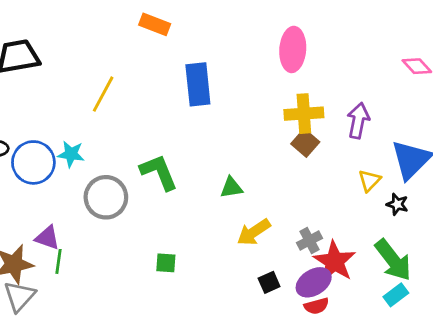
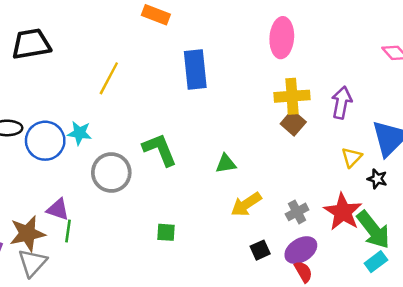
red star: (335, 261) -> (343, 212), moved
red semicircle: (316, 306) -> (303, 272), turned -105

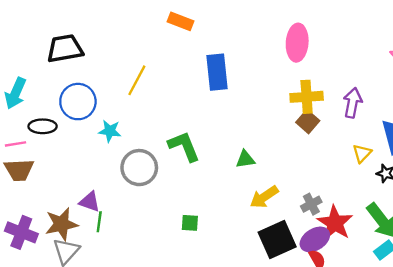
blue circle: (45, 141) -> (78, 102), moved
red star: (343, 212) -> (335, 223), moved
black square: (260, 250) -> (277, 239), size x2.0

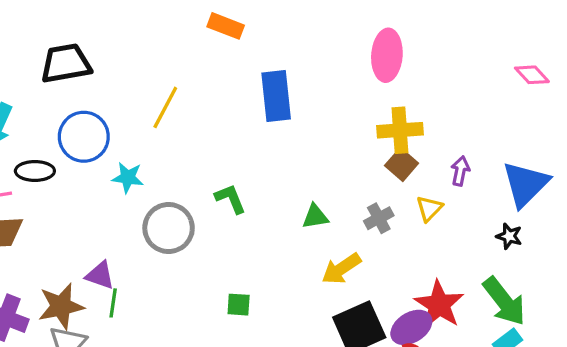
purple arrow: (353, 103) -> (460, 171), moved, size x0.7
green L-shape: (184, 146) -> (230, 199), size x0.7
yellow triangle: (362, 153) -> (429, 208), moved
gray cross: (311, 204) -> (379, 218), moved

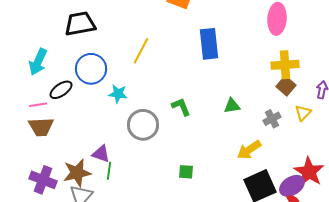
black ellipse: (35, 171) -> (61, 90), turned -35
green triangle: (315, 217) -> (232, 106), moved

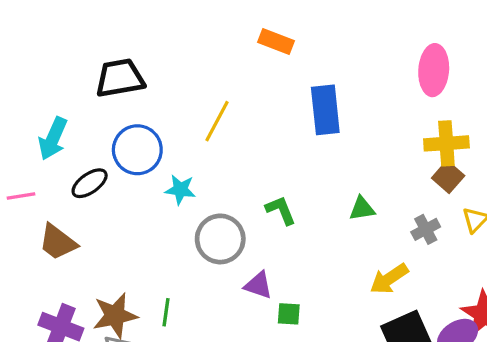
pink line: (38, 105) -> (21, 196), moved
brown trapezoid: (41, 127) -> (58, 242), turned 40
purple triangle: (101, 154) -> (258, 285), moved

